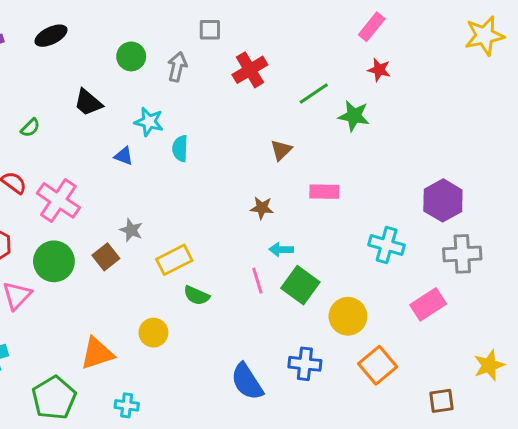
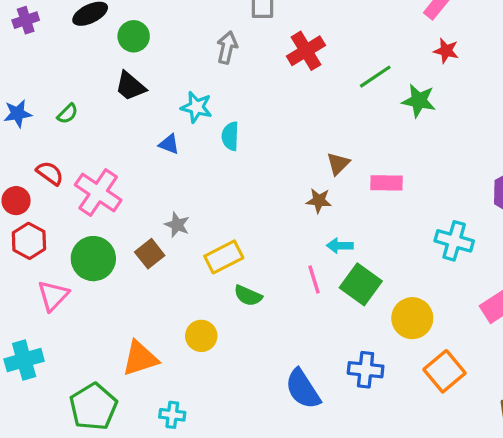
green circle: (131, 56) -> (134, 36), moved
brown triangle: (281, 150) -> (338, 164), moved

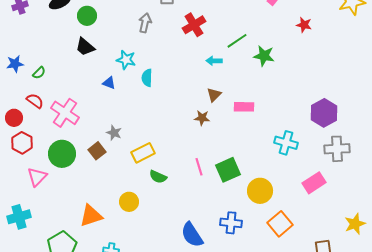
red star: (446, 51) -> (304, 25), moved
green semicircle: (68, 114) -> (39, 73), moved
cyan arrow: (340, 246) -> (214, 61), moved
green square: (361, 284) -> (228, 170), turned 30

